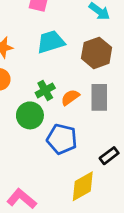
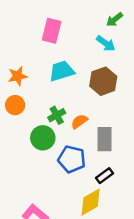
gray rectangle: (99, 97) -> (104, 139), moved
black rectangle: (109, 156) -> (104, 176), moved

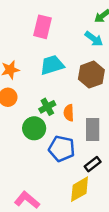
orange semicircle: (79, 121) -> (69, 113), turned -56

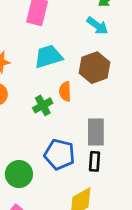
orange semicircle: (69, 113) -> (65, 91), moved
green circle: (34, 128) -> (19, 174), moved
black rectangle: (93, 164) -> (95, 161), moved, turned -49

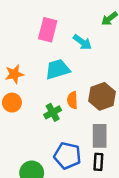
cyan arrow: (97, 26) -> (82, 42), moved
brown hexagon: (95, 68) -> (102, 96), moved

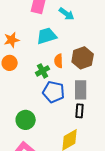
blue pentagon: (67, 156) -> (54, 92), moved

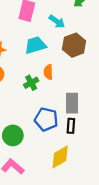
brown hexagon: (83, 58) -> (74, 45), moved
blue pentagon: (54, 92) -> (46, 119), moved

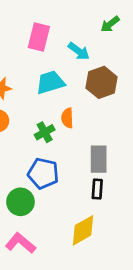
blue pentagon: (46, 119) -> (43, 173), moved

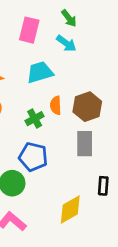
green arrow: (110, 24) -> (69, 18), moved, turned -90
brown hexagon: (101, 82) -> (87, 107), moved
black rectangle: (97, 189) -> (103, 186), moved

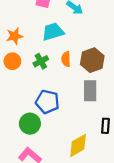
green cross: (35, 119) -> (41, 61), moved

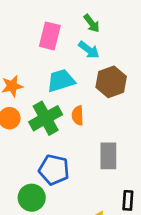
brown hexagon: (92, 60) -> (111, 82), moved
green cross: (41, 61) -> (46, 118), size x1.6

